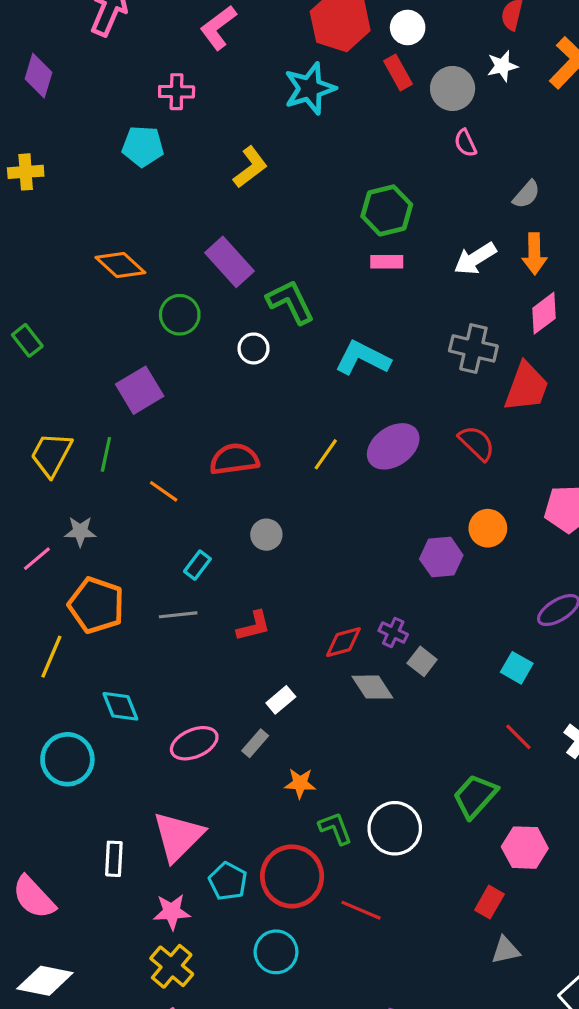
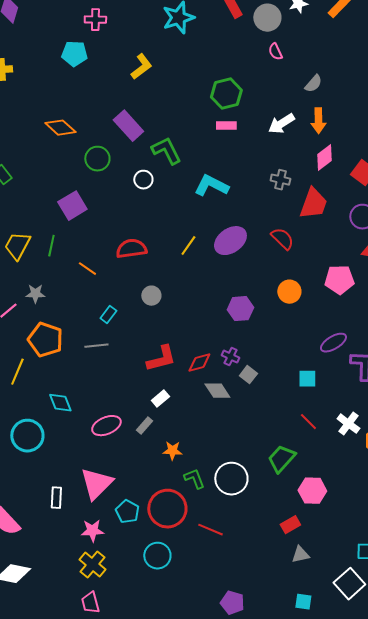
gray cross: (473, 348) -> (280, 180), size x0.7
purple hexagon: (441, 557) -> (240, 309), moved
red L-shape: (254, 626) -> (161, 359), moved, size x1.4
cyan square: (517, 668) -> (307, 379), turned -30
red rectangle: (489, 902) -> (290, 525), turned 30

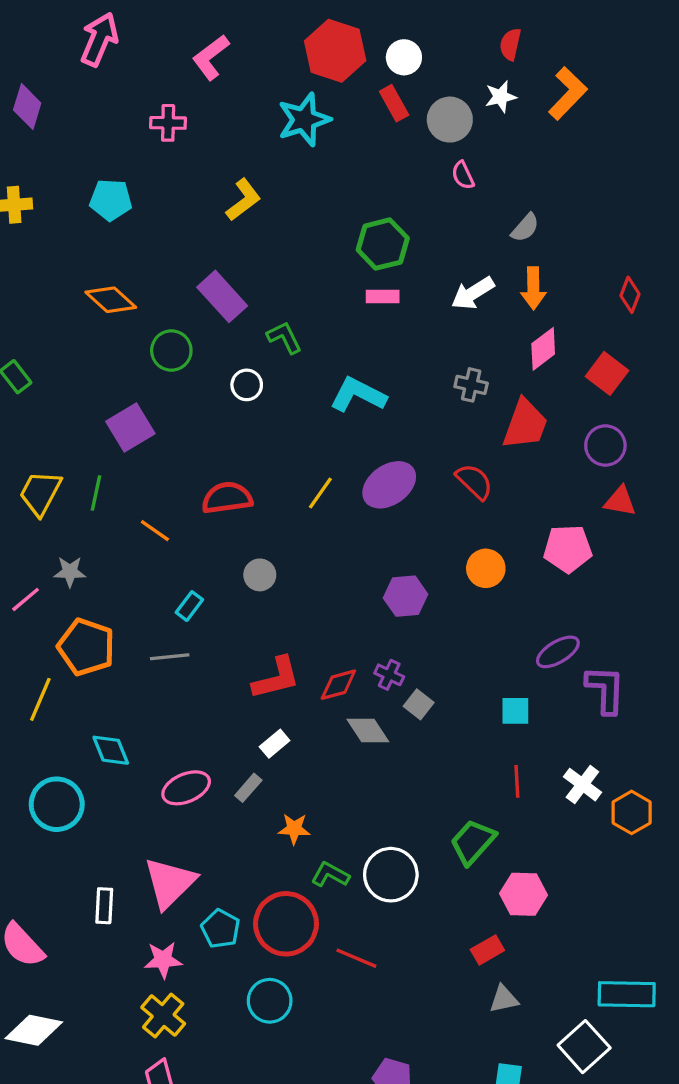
cyan pentagon: (74, 54) -> (111, 200), moved
green L-shape: (166, 151) -> (284, 337), size x0.7
red line: (308, 422) -> (517, 781), turned 42
green L-shape: (194, 479) -> (330, 875), turned -40

